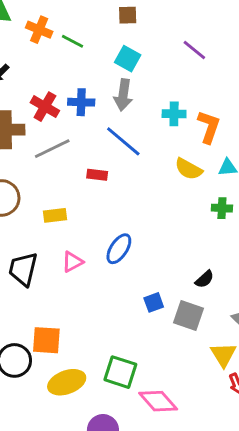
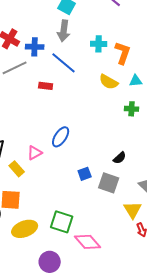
blue cross: (81, 102) -> (35, 47), moved
yellow rectangle: (55, 215) -> (17, 169), moved, turned 56
pink triangle: (72, 262) -> (35, 153), moved

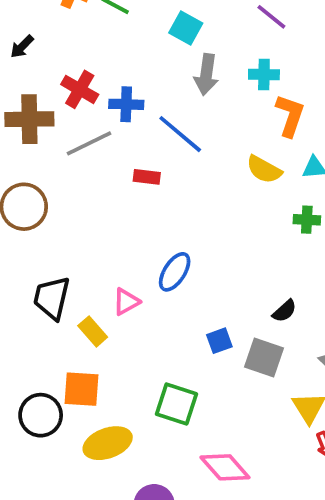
gray arrow: (64, 31) -> (206, 74), moved
cyan cross: (99, 44) -> (264, 74), moved
green square: (62, 222) -> (176, 404), moved

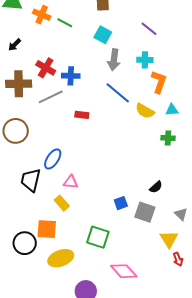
blue line: (180, 134) -> (118, 93), moved
blue ellipse: (175, 272) -> (53, 159), moved
pink triangle: (126, 302) -> (71, 182), turned 35
yellow rectangle: (93, 331) -> (62, 203), moved

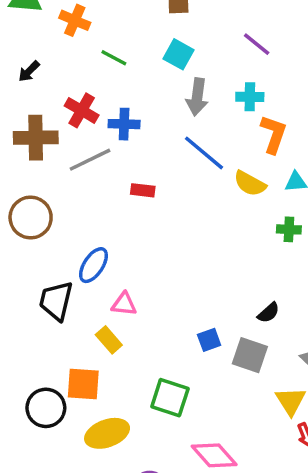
green line: (65, 23) -> (114, 58), moved

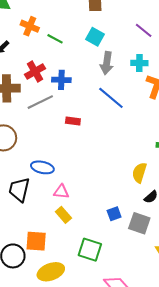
orange cross: (75, 20) -> (30, 26), moved
red cross: (82, 110) -> (35, 71), turned 30
yellow semicircle: (250, 184) -> (139, 173), moved, turned 78
blue ellipse: (93, 265) -> (42, 167), turned 70
yellow rectangle: (109, 340) -> (63, 215), moved

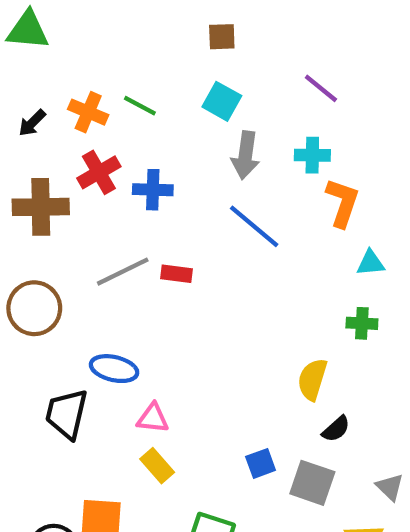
orange cross: (30, 26) -> (88, 112), moved
gray line: (40, 102) -> (123, 272), moved

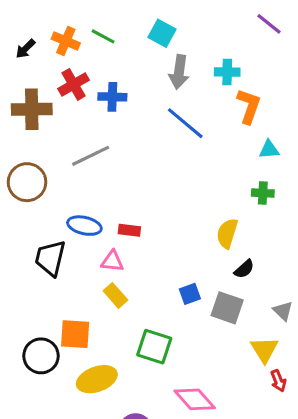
purple line: (321, 88) -> (269, 24), moved
red rectangle: (177, 274) -> (129, 230), moved

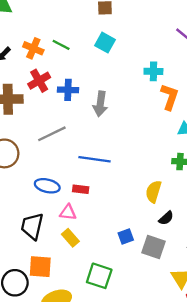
gray arrow: (179, 72) -> (100, 104), moved
blue line: (185, 123) -> (95, 159), moved, turned -32
black trapezoid: (50, 258) -> (32, 226), moved

